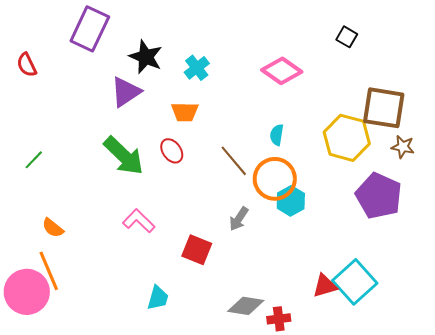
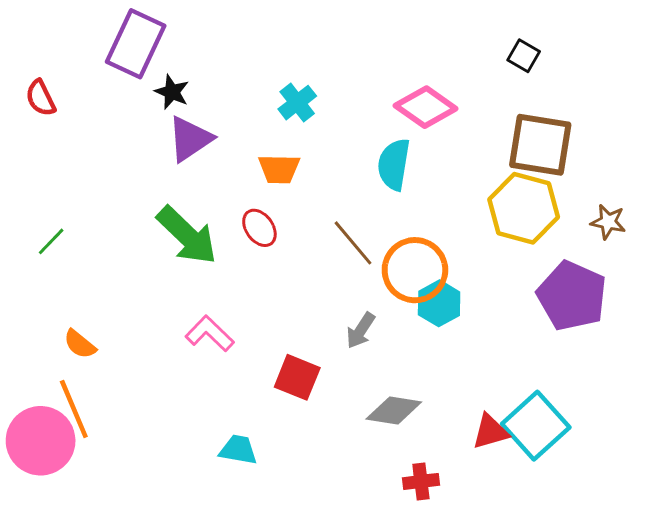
black star: (146, 57) -> (172, 92), moved, size x0.7
brown square: (384, 108) -> (540, 145), moved
cyan semicircle: (277, 135) -> (394, 164), moved, size x1.6
cyan trapezoid: (158, 298) -> (238, 450), turned -96
gray diamond: (246, 306) -> (394, 411), moved

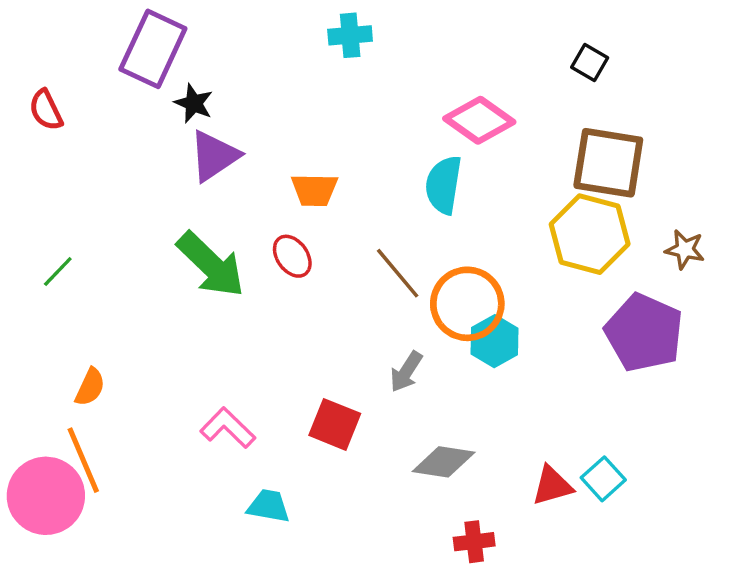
cyan cross: (297, 103) -> (350, 35), moved, turned 33
pink L-shape: (210, 334) -> (228, 428), moved
orange semicircle: (80, 344) -> (90, 387), turned -104
cyan square: (536, 426) -> (603, 479), size x0.6

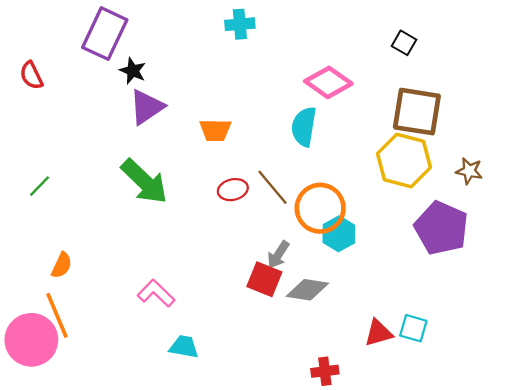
red ellipse: (292, 256) -> (233, 190), moved, turned -68
red square: (335, 424) -> (264, 279), moved
gray diamond: (444, 462) -> (307, 290), moved
cyan square: (603, 479) -> (413, 328), turned -32

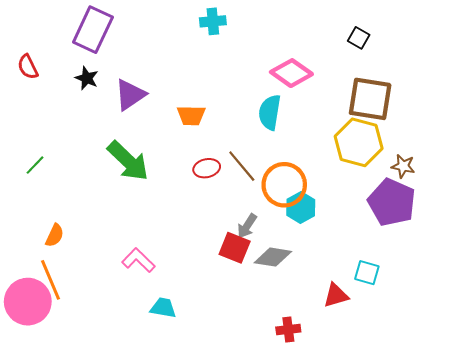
black star: (133, 71) -> (87, 78), moved
brown star: (469, 171) -> (403, 166), moved
cyan square: (413, 328) -> (367, 273), moved

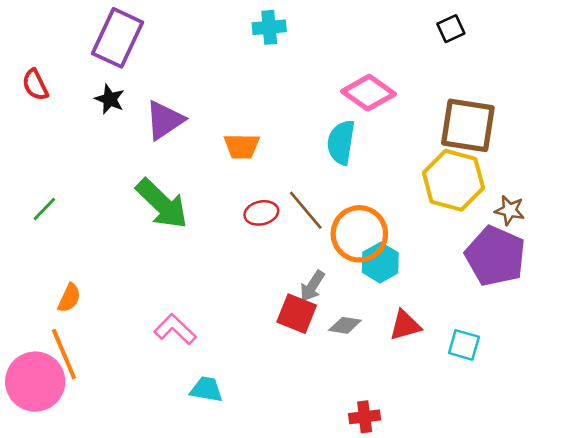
black square: (359, 38) -> (451, 29), moved, turned 35
gray diamond: (273, 257) -> (345, 325), size x0.7
red triangle: (336, 295) -> (405, 325), moved

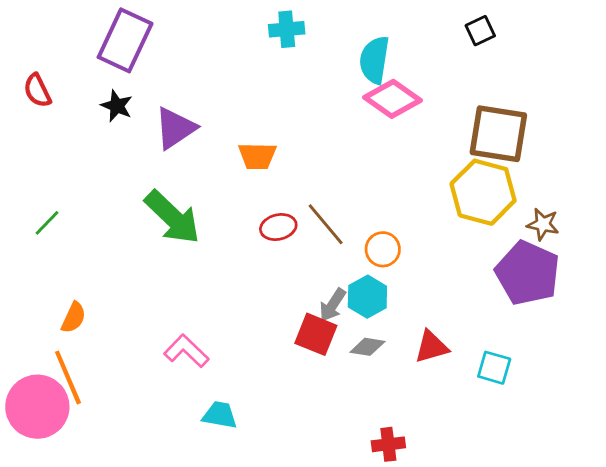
cyan semicircle: (341, 142) -> (374, 60), moved
orange circle: (359, 234) -> (383, 249), size x0.6
cyan hexagon: (380, 263) -> (367, 297), moved

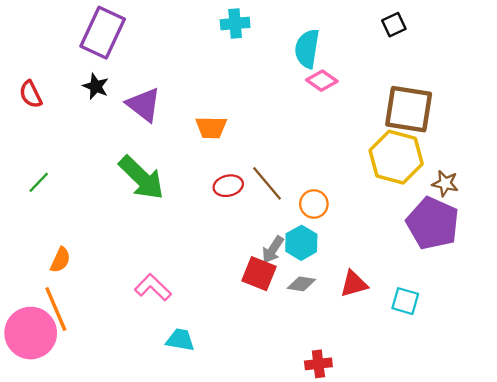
red semicircle: (37, 91) -> (31, 94), moved
pink diamond: (393, 99) -> (322, 81), size x0.7
purple triangle: (175, 128) -> (144, 105), turned -48

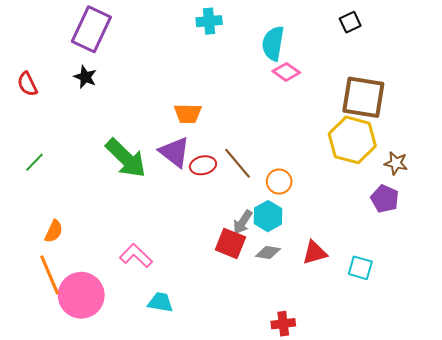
purple triangle: (144, 105) -> (175, 152), moved
purple pentagon: (433, 223) -> (385, 199), size x0.6
pink circle: (31, 333) -> (81, 295), moved

